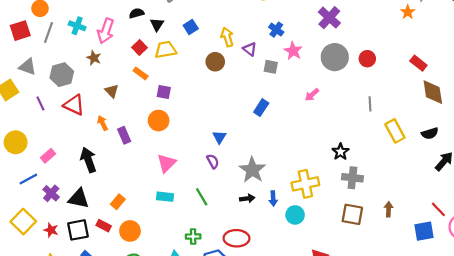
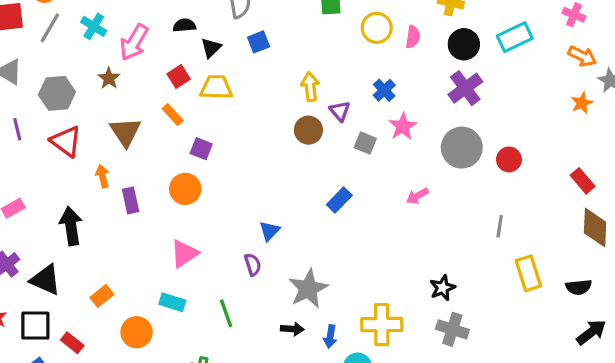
blue square: (191, 27) -> (259, 42), moved
brown circle: (215, 62) -> (308, 130), moved
brown triangle: (112, 91) -> (125, 132), size x1.5
red rectangle: (104, 226) -> (72, 343), moved
orange circle: (130, 231) -> (137, 332), moved

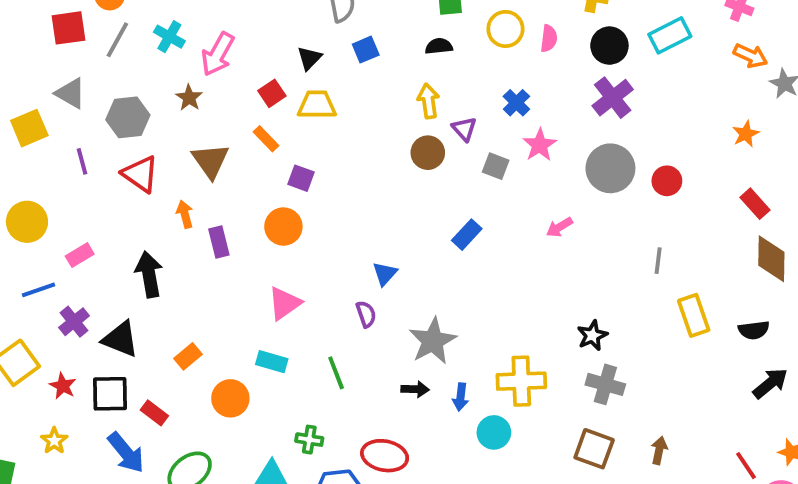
black semicircle: (184, 25) -> (439, 46), moved
orange star: (582, 103) -> (746, 134), moved

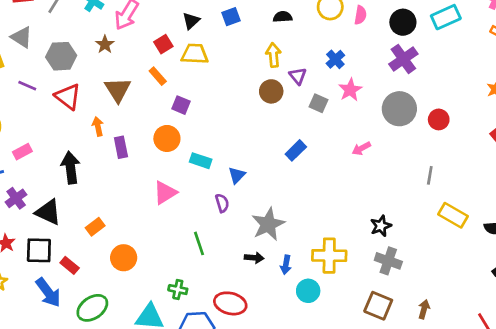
purple line: (82, 161) -> (27, 86), turned -54
yellow rectangle: (694, 315) -> (453, 215), turned -44
cyan rectangle: (272, 362) -> (201, 161), moved

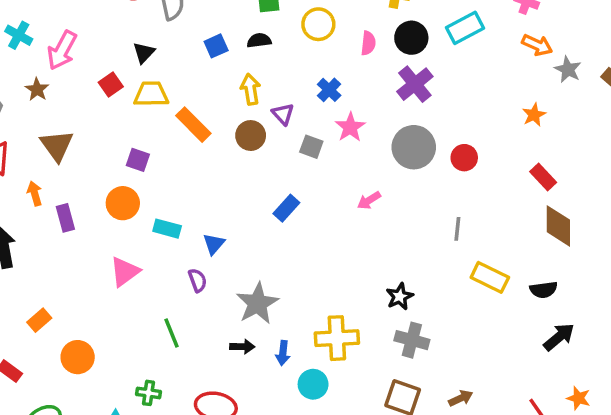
pink semicircle: (360, 15) -> (368, 43), moved
blue square: (231, 17) -> (216, 46), moved
orange rectangle: (158, 76) -> (193, 125), moved, size x1.5
brown arrow: (424, 309) -> (461, 398), turned 54

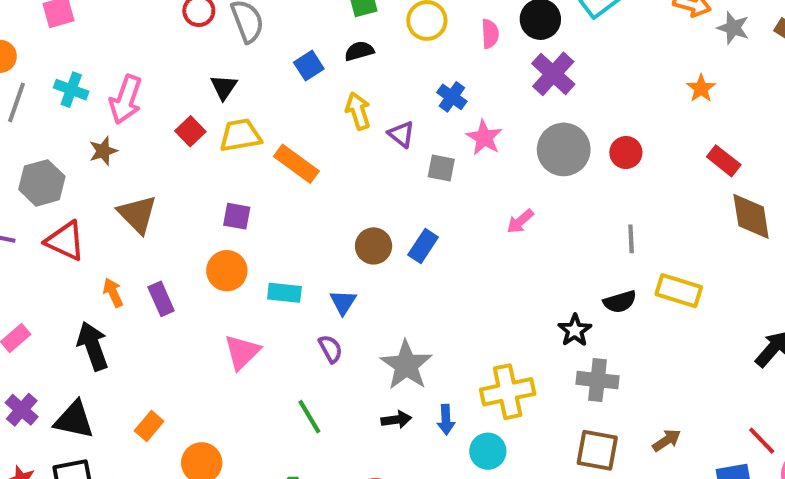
brown star: (37, 89) -> (103, 151), turned 30
brown circle: (251, 136) -> (374, 246), moved
orange arrow: (35, 193) -> (113, 293), moved
black semicircle: (544, 290) -> (620, 302), moved

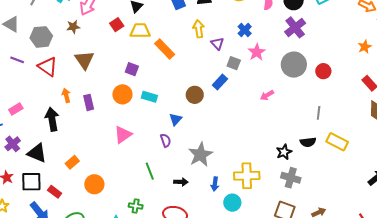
blue rectangle: (423, 246) -> (220, 82), moved
cyan rectangle: (284, 293) -> (149, 97), moved
black arrow: (396, 420) -> (181, 182), moved

